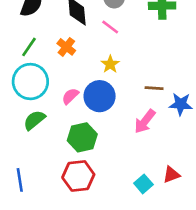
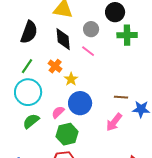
yellow star: (110, 64) -> (71, 79), moved
pink semicircle: (70, 96) -> (58, 112), moved

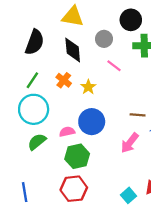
pink line: (88, 51) -> (114, 66), moved
yellow star: (71, 79) -> (88, 87), moved
pink semicircle: (58, 112) -> (67, 132), turned 32

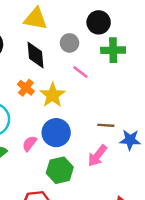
yellow star: (88, 87) -> (53, 95), size x1.5
pink semicircle: (67, 132) -> (30, 144), turned -40
green hexagon: (77, 156) -> (60, 170), moved

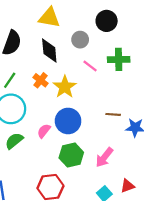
green cross: (113, 50) -> (119, 59), moved
pink arrow: (97, 156) -> (104, 157), moved

